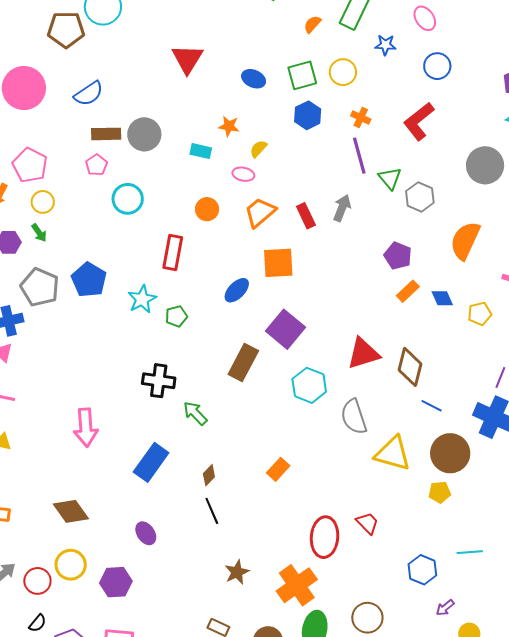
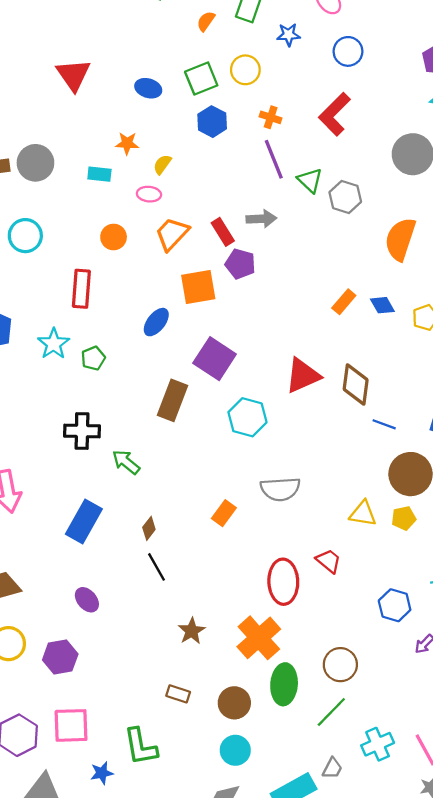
gray arrow: (342, 208) -> (261, 219), turned 72
purple pentagon: (398, 256) -> (240, 264), moved
gray semicircle: (354, 417) -> (280, 489), moved, turned -69
yellow triangle: (393, 454) -> (363, 514), moved, size x0.7

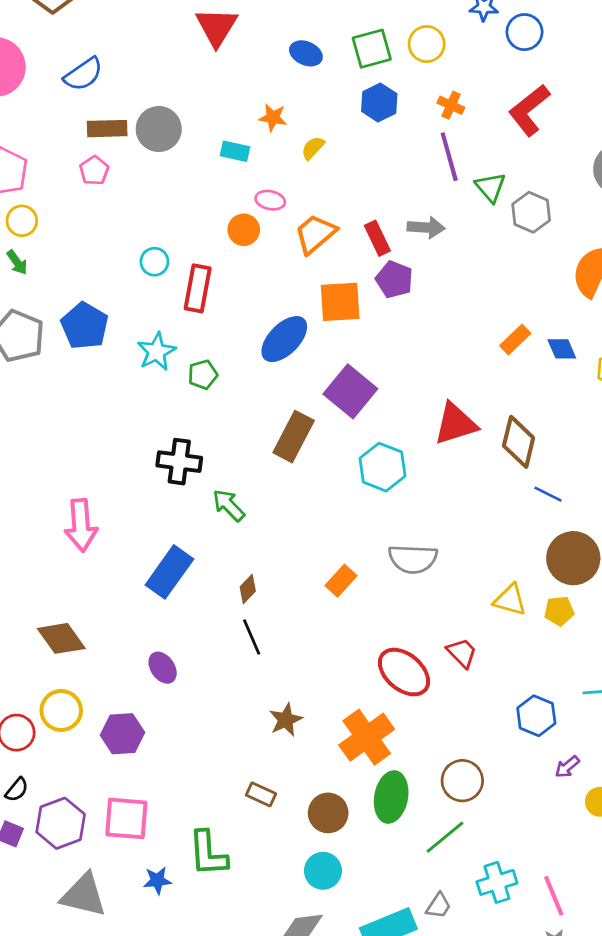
blue circle: (348, 51) -> (524, 32), moved
pink ellipse: (149, 194) -> (270, 200), moved
cyan circle: (25, 236) -> (154, 262), moved, size x0.7
blue ellipse: (156, 322) -> (284, 339), size x1.4
red ellipse: (283, 582) -> (404, 672), turned -54

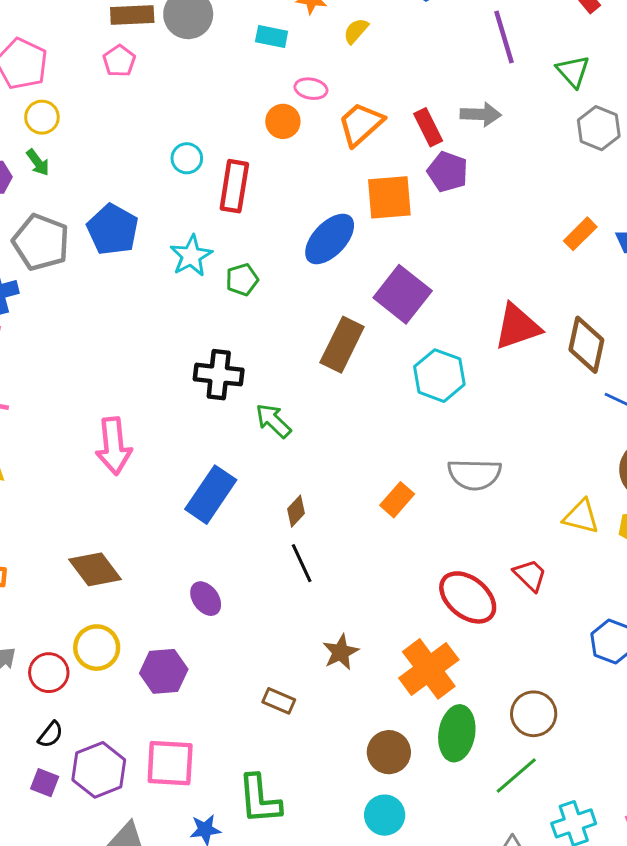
green triangle: (491, 187) -> (573, 71), moved
gray hexagon: (531, 212) -> (599, 128), moved
brown rectangle: (261, 794) -> (279, 701), moved

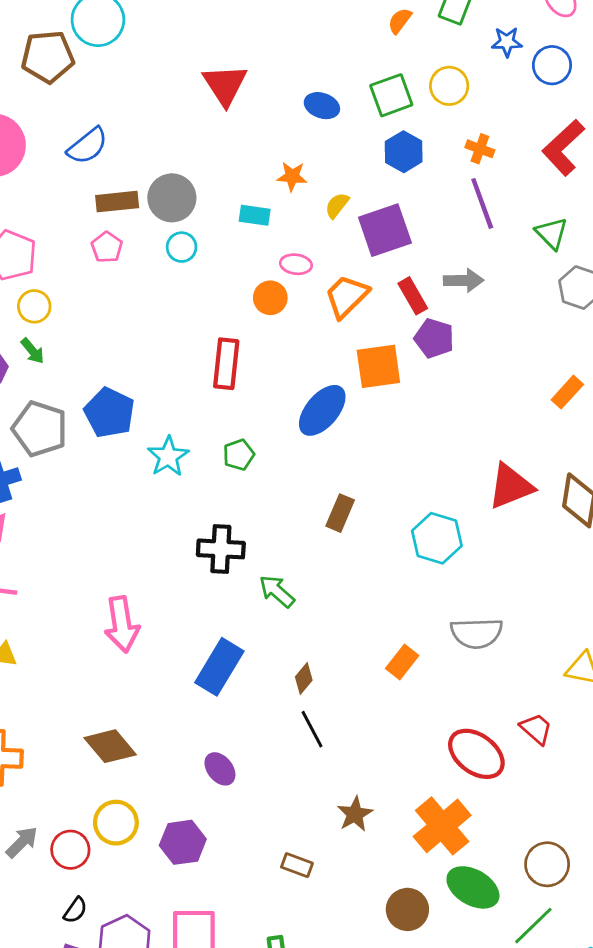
cyan circle: (187, 158) -> (182, 247), moved
cyan star: (191, 256) -> (168, 456), moved
purple square: (403, 294) -> (385, 230), moved, turned 36
brown rectangle: (342, 345) -> (340, 513), size x0.7
green ellipse: (457, 733) -> (473, 887), turned -66

